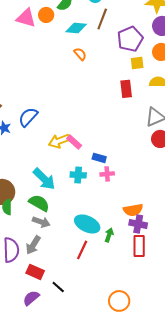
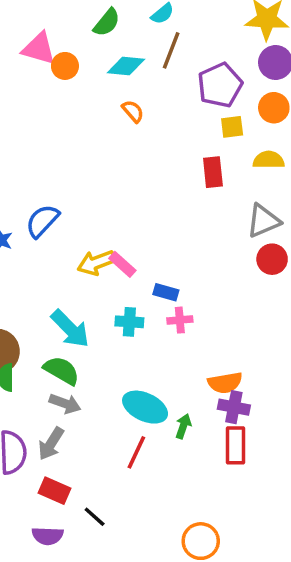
orange circle: (46, 15) -> (65, 66), moved
purple semicircle: (31, 298) -> (48, 536), turned -138

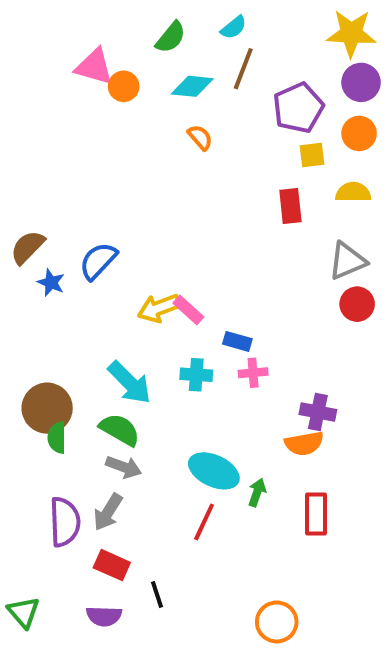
purple cross: (234, 407) -> (318, 412), moved
black line: (95, 517) -> (157, 595), turned 30

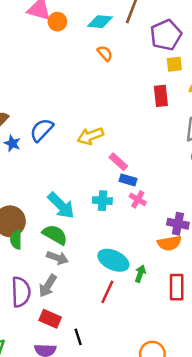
yellow arrow: (159, 308) -> (90, 136), moved
pink rectangle: (188, 310) -> (118, 162), moved
pink cross: (253, 373) -> (138, 199), turned 35

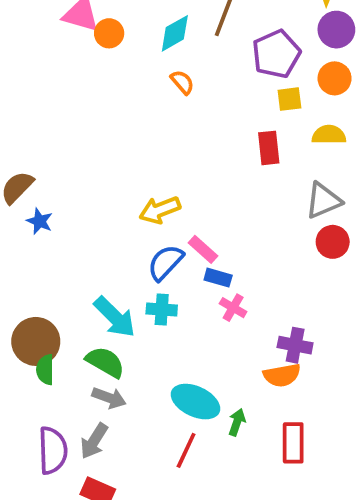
cyan diamond: (100, 22) -> (175, 33), turned -35
blue semicircle: (42, 130) -> (165, 263), moved
cyan cross: (102, 201) -> (162, 309), moved

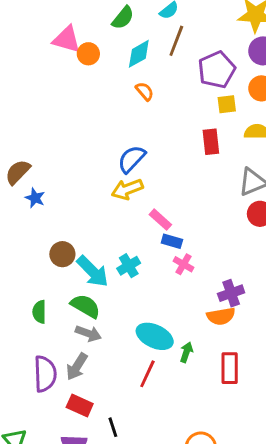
blue semicircle: (165, 263) -> (132, 159), moved
cyan cross: (162, 309) -> (129, 266), turned -35
brown circle: (36, 341) -> (62, 254), moved, size x0.7
purple cross: (295, 345) -> (231, 293), turned -30

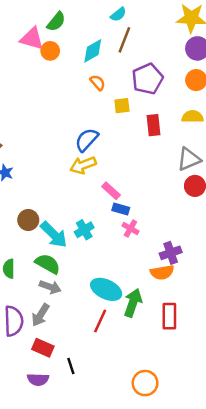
green semicircle: (123, 18) -> (56, 22), moved
purple pentagon: (217, 70) -> (147, 79), moved
yellow square: (227, 104) -> (122, 106), moved
green arrow: (186, 352) -> (133, 303), size x1.6

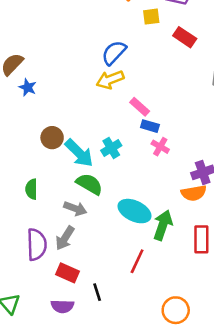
red rectangle: (154, 125) -> (185, 37), turned -50
green semicircle: (48, 264) -> (89, 184), moved
red line: (100, 321) -> (137, 261), moved

